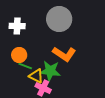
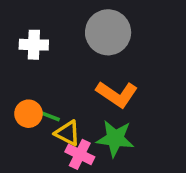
orange circle: (19, 55) -> (28, 114), moved
green star: (50, 71) -> (115, 138), moved

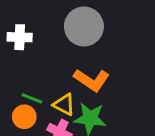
orange circle: (28, 114) -> (24, 117), moved
yellow triangle: (67, 133) -> (64, 105), moved

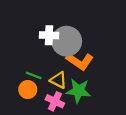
gray circle: (84, 26) -> (67, 41), moved
white cross: (20, 37) -> (49, 35), moved

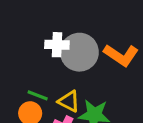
orange L-shape: (80, 61) -> (121, 55), moved

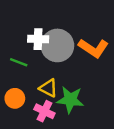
green line: (38, 95) -> (19, 62), moved

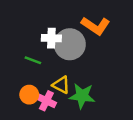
orange L-shape: (93, 48) -> (96, 26), moved
pink cross: (44, 111) -> (46, 101), moved

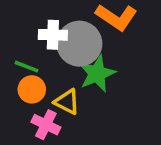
orange circle: (29, 95) -> (32, 89), moved
green star: (82, 96) -> (97, 74), moved, turned -30

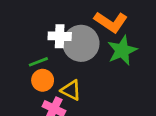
green line: (26, 67) -> (38, 62), turned -42
green star: (97, 74) -> (122, 50), moved

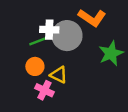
green star: (122, 50) -> (111, 53), moved
green line: (38, 62) -> (37, 42), moved

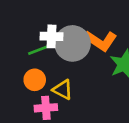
orange L-shape: (92, 18) -> (100, 41), moved
pink cross: (44, 90) -> (46, 108), turned -30

